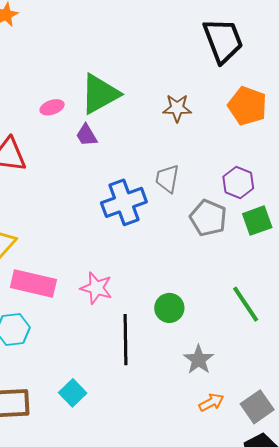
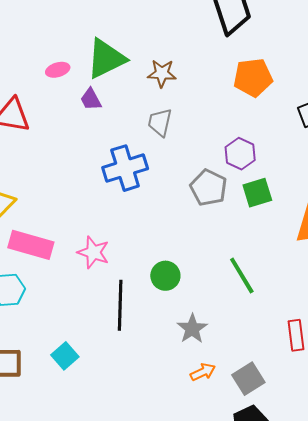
orange pentagon: (247, 106) -> (253, 78), turned -30
brown star: (177, 108) -> (162, 73), moved
gray trapezoid: (167, 179) -> (160, 122), moved

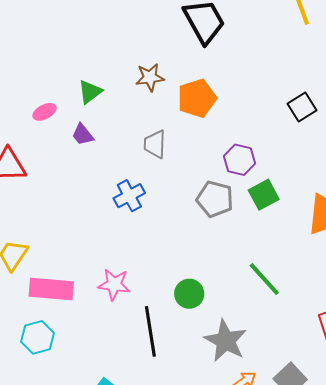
green triangle: (106, 59) -> (90, 92), size x0.6
brown star: (162, 73) -> (150, 77), moved
orange pentagon: (253, 78) -> (197, 98), moved
blue cross: (125, 168) -> (129, 196), size x0.7
gray star: (192, 329) -> (226, 341), size x1.4

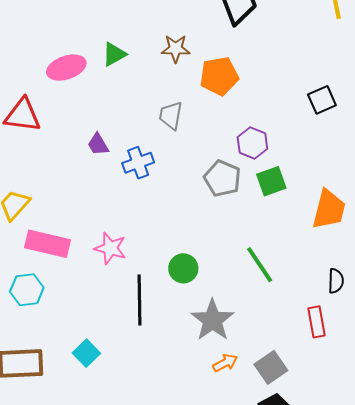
pink ellipse: (44, 112) -> (66, 68), size x1.6
purple trapezoid: (83, 135) -> (98, 144), moved

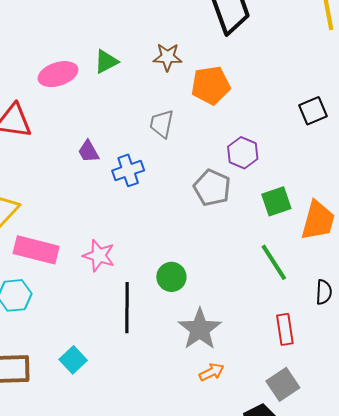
green square: (271, 181) -> (276, 201), moved
green line: (260, 265) -> (274, 262), moved
red rectangle: (317, 322) -> (285, 329), moved
gray square: (271, 367) -> (283, 384), moved

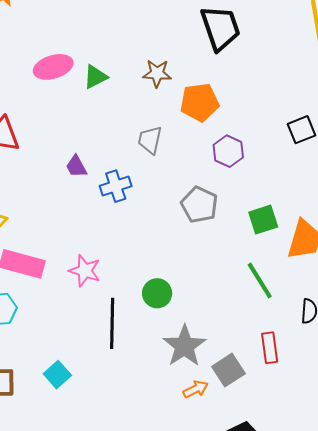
pink ellipse: (58, 74) -> (53, 67), moved
purple hexagon: (243, 153) -> (228, 151), moved
gray square: (283, 384) -> (228, 370), moved

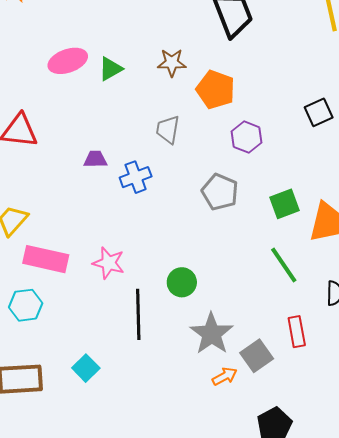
orange pentagon: (200, 102) -> (216, 90), turned 30
purple trapezoid: (76, 166) -> (95, 159), turned 120

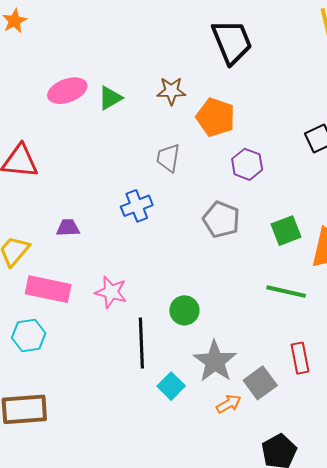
purple trapezoid: (95, 159) -> (68, 228), moved
green line: (284, 265) -> (286, 292), turned -42
cyan square: (86, 368) -> (171, 386), moved

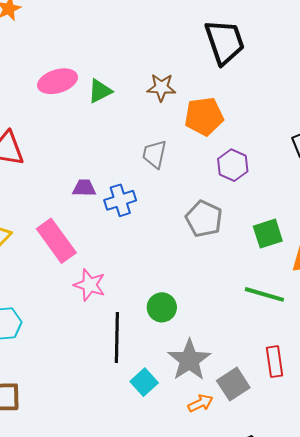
orange pentagon: (216, 117) -> (204, 116), turned -30
purple trapezoid: (68, 228) -> (84, 188), moved
pink rectangle: (48, 289) -> (56, 241), moved, turned 39

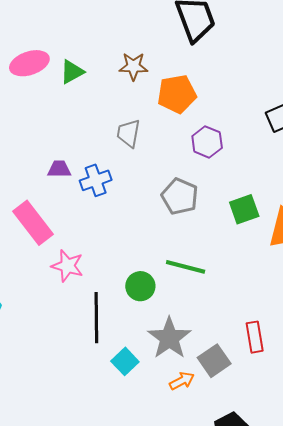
green line: (264, 294) -> (186, 267), moved

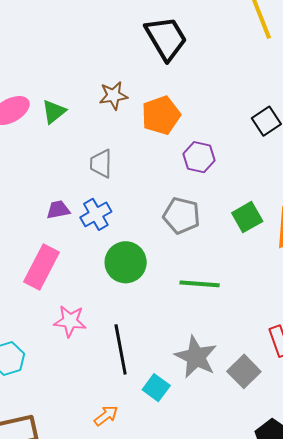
gray trapezoid: (128, 133) -> (101, 163), moved
pink rectangle: (33, 223) -> (42, 267), turned 75
pink star: (67, 266) -> (70, 321), moved
green circle: (140, 286) -> (126, 262), moved, size x1.4
orange arrow: (182, 381) -> (106, 416), moved

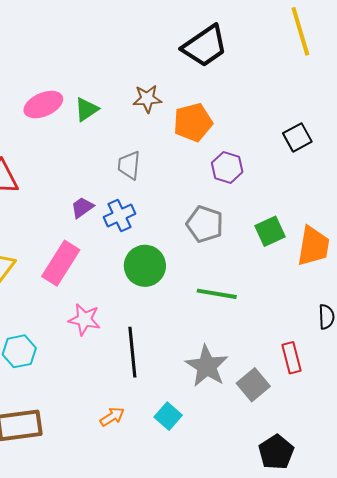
black trapezoid: (166, 38) -> (205, 46), turned 81
purple trapezoid: (58, 210) -> (82, 208), turned -30
cyan square: (156, 388) -> (168, 416), moved

